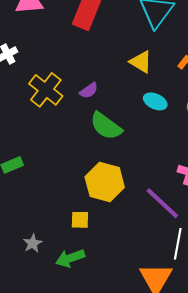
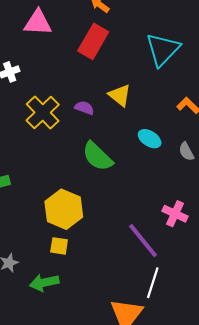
yellow triangle: (141, 62) -> (120, 95), moved
purple semicircle: (89, 90) -> (84, 108), moved, turned -132
yellow hexagon: (105, 182) -> (64, 209), moved

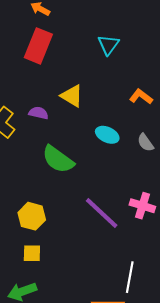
cyan triangle: (163, 50) -> (108, 45), size x0.6
yellow hexagon: (64, 209) -> (32, 216), size x0.7
purple line: (143, 241) -> (102, 213), moved

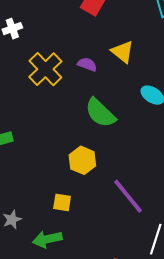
purple line: (102, 213) -> (128, 196), moved
yellow hexagon: (32, 216) -> (82, 160), moved

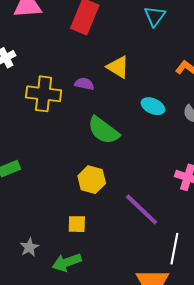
yellow cross: (45, 69) -> (44, 94), turned -32

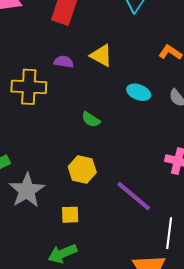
purple semicircle: (84, 84) -> (64, 62), moved
green semicircle: (104, 130) -> (91, 120), size x0.6
gray star: (29, 247) -> (27, 190), moved, size x1.8

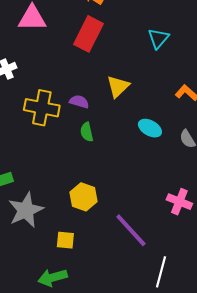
yellow triangle: (101, 55) -> (118, 86), turned 40
purple semicircle: (64, 62) -> (79, 102), moved
green semicircle: (91, 120) -> (87, 132), moved, turned 36

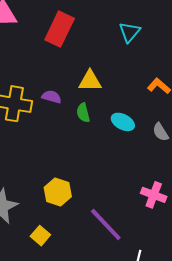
yellow triangle: (118, 86) -> (90, 81), turned 45
green semicircle: (87, 132) -> (83, 113), moved
yellow square: (65, 240) -> (40, 236), turned 36

